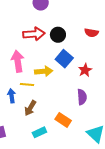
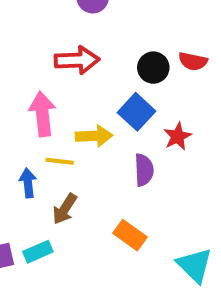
black circle: (58, 35) -> (153, 68), moved
purple semicircle: (82, 97) -> (144, 170), moved
cyan rectangle: (39, 132) -> (38, 252), moved

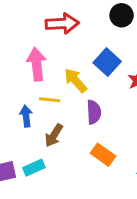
black circle: (153, 68) -> (122, 15), moved
yellow arrow: (94, 136) -> (75, 80), turned -128
purple semicircle: (144, 170) -> (94, 112), moved

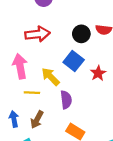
black circle: (122, 15) -> (81, 34), moved
blue arrow: (26, 116) -> (14, 119), moved

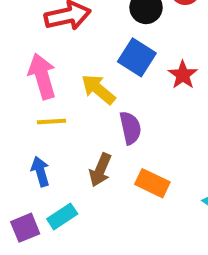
yellow line: (32, 93) -> (52, 122), moved
brown arrow: (37, 120) -> (100, 170), moved

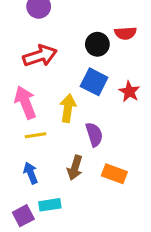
yellow arrow: (98, 89) -> (68, 108), turned 64
cyan rectangle: (62, 216) -> (50, 205), turned 30

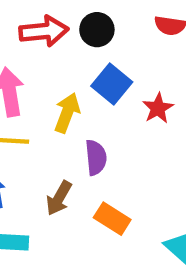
black circle: (97, 44) -> (97, 30), moved

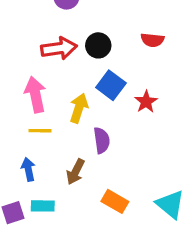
orange rectangle: (112, 219) -> (115, 201), moved

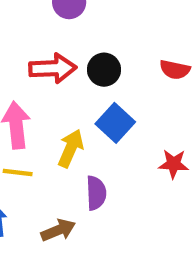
red star: (146, 102) -> (173, 164), moved, turned 30
brown arrow: (76, 172) -> (58, 230), turned -145

